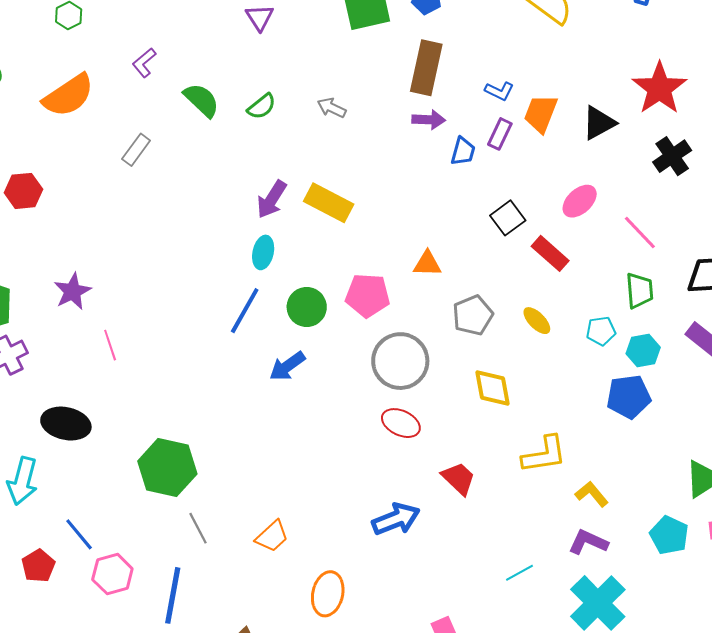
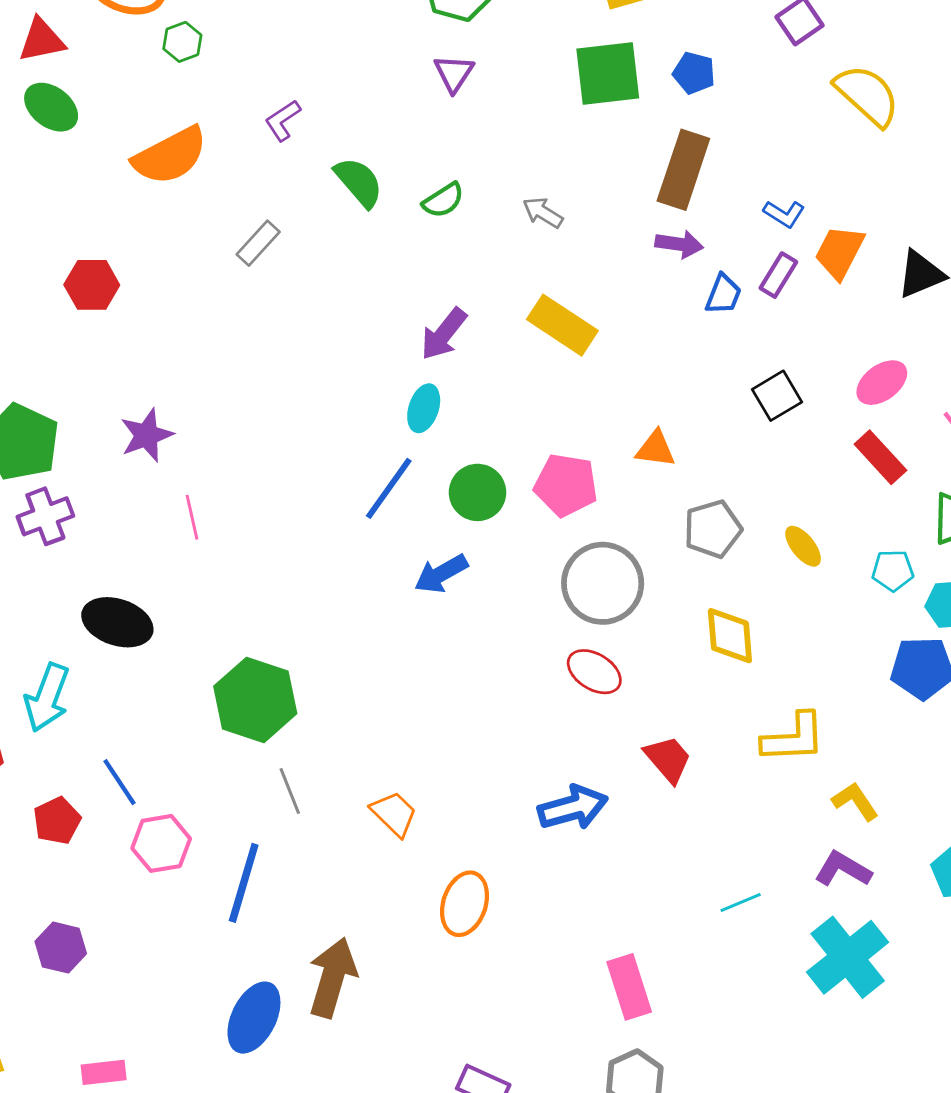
yellow rectangle: (329, 203) -> (562, 325), moved
red rectangle: (550, 253) -> (880, 457), moved
orange trapezoid: (272, 536) -> (394, 814), turned -99

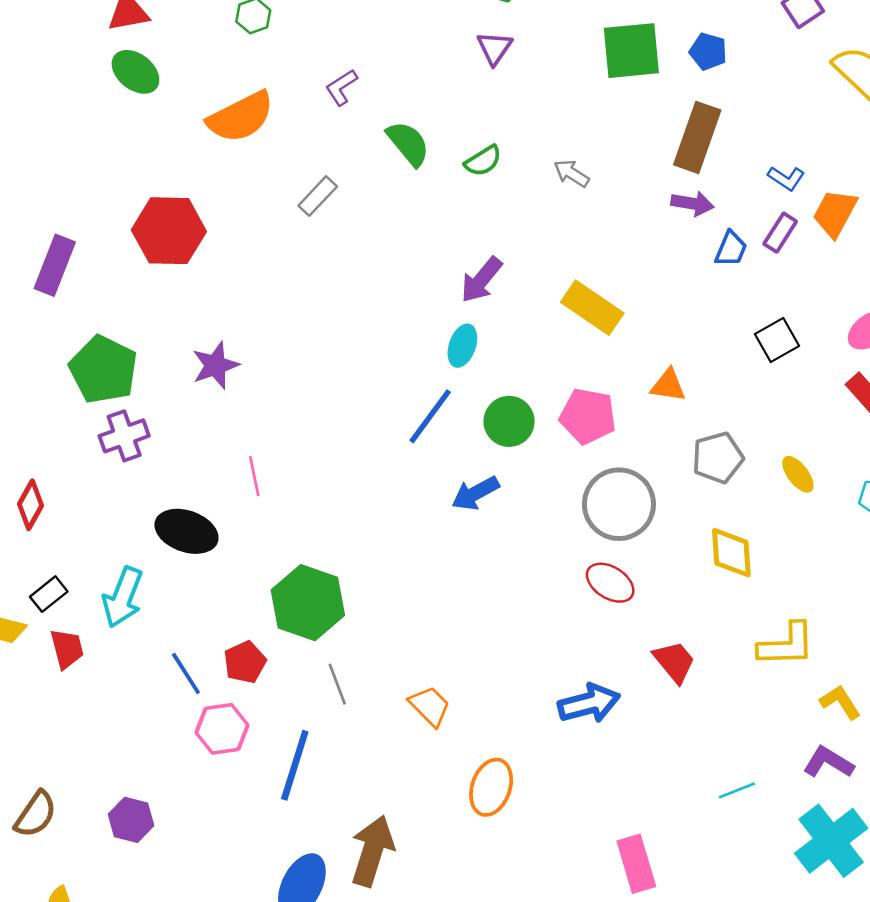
red hexagon: (92, 285) -> (169, 231), size x1.5
yellow rectangle: (562, 325) -> (592, 308), moved
pink line: (192, 517) -> (254, 476), moved
red pentagon: (57, 821) -> (245, 662), moved

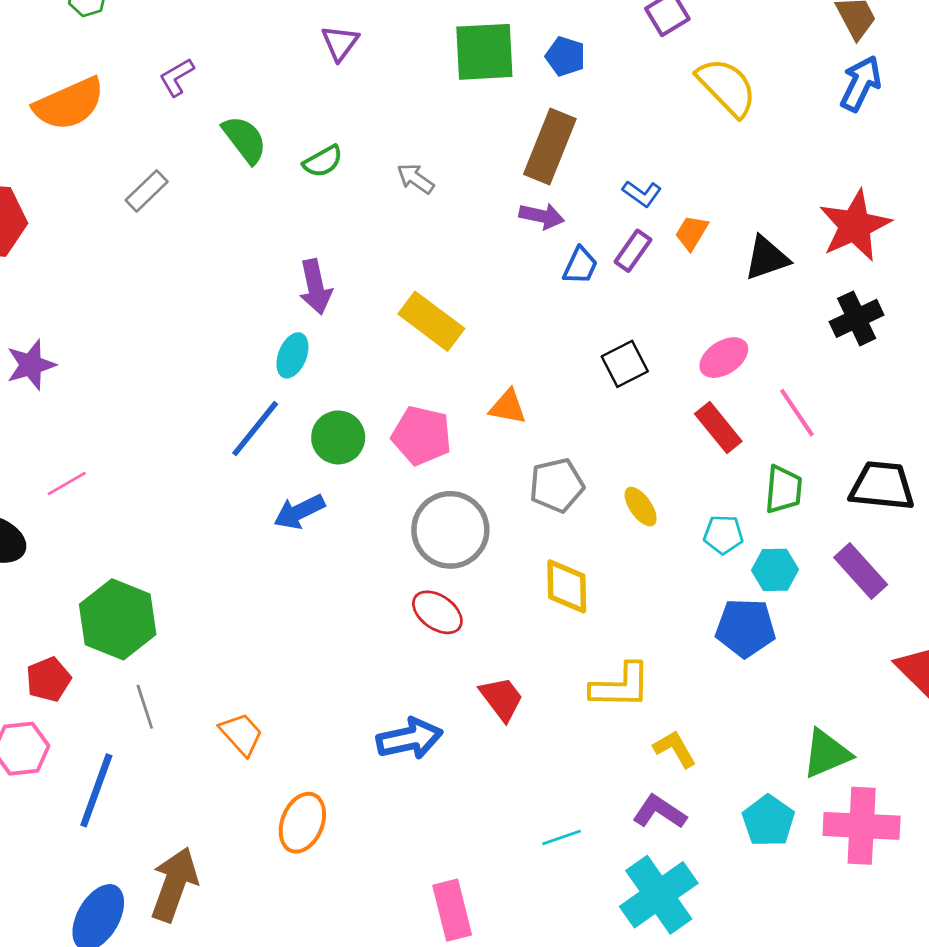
orange trapezoid: (835, 213) -> (692, 233), size x0.7
purple arrow: (481, 280) -> (315, 287), turned -54
pink line: (254, 476) -> (67, 483), turned 69

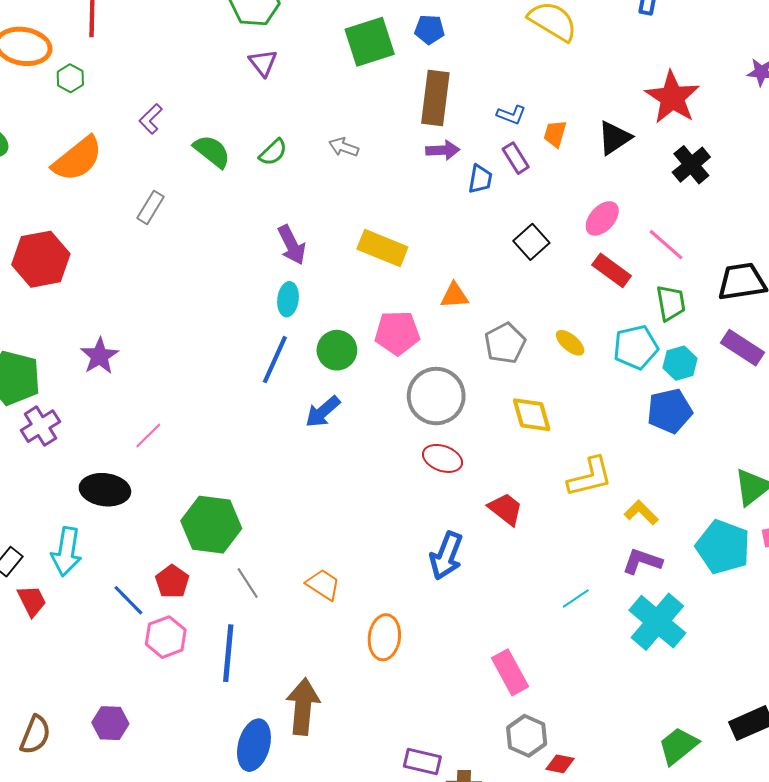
purple rectangle: (633, 251) -> (516, 158), turned -52
cyan pentagon: (723, 535) -> (636, 347), size x1.5
blue arrow: (409, 739) -> (446, 556), turned 138
cyan pentagon: (768, 821) -> (723, 547), size x1.4

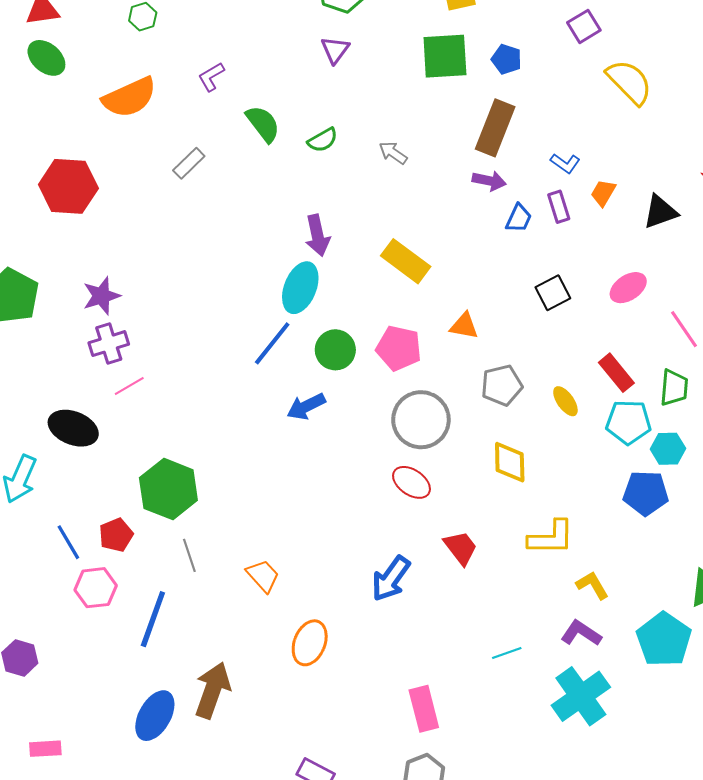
red rectangle: (612, 270) -> (616, 373), moved
cyan ellipse: (288, 299) -> (300, 288), size x1.5
purple cross: (41, 426) -> (109, 344), moved

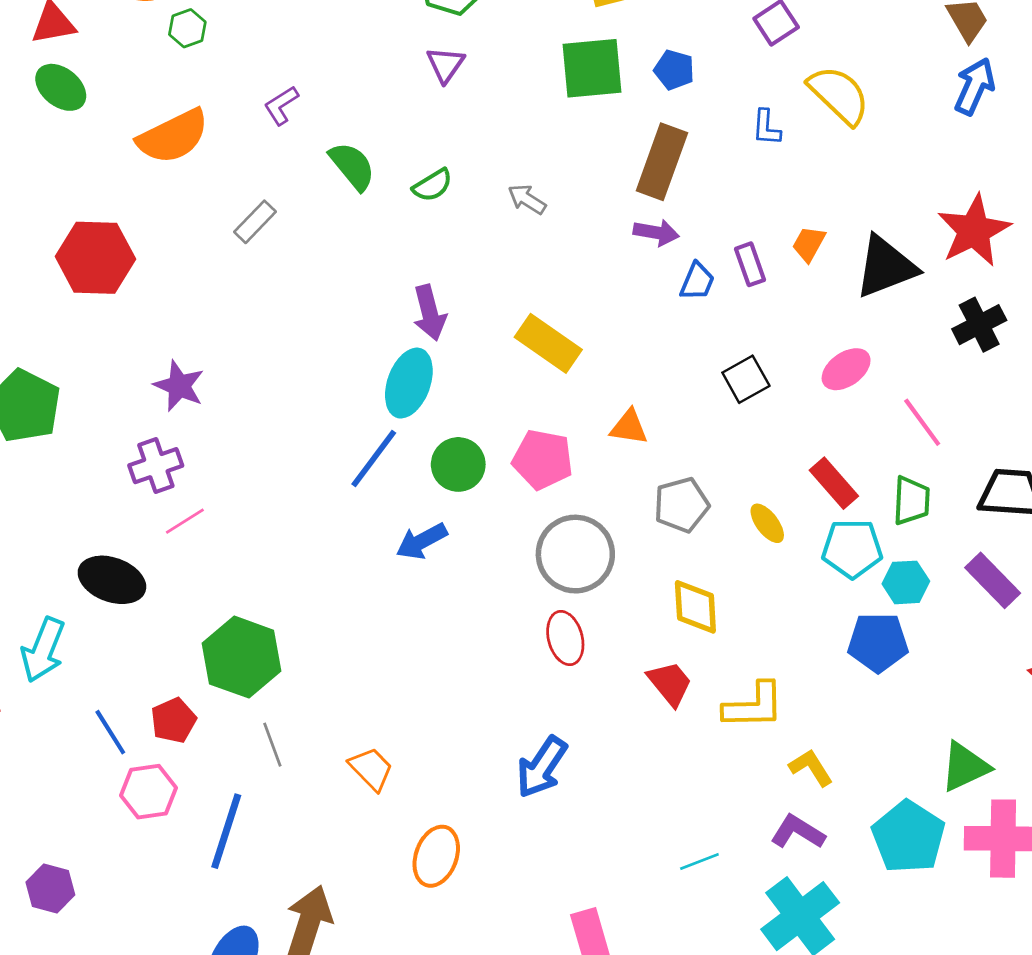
blue L-shape: (565, 163) -> (766, 128), moved, turned 60
black triangle: (660, 212) -> (886, 267), size x1.4
purple star: (101, 296) -> (179, 386), moved, turned -30
red ellipse: (411, 482) -> (565, 638), turned 42
red trapezoid: (461, 548) -> (670, 683), moved

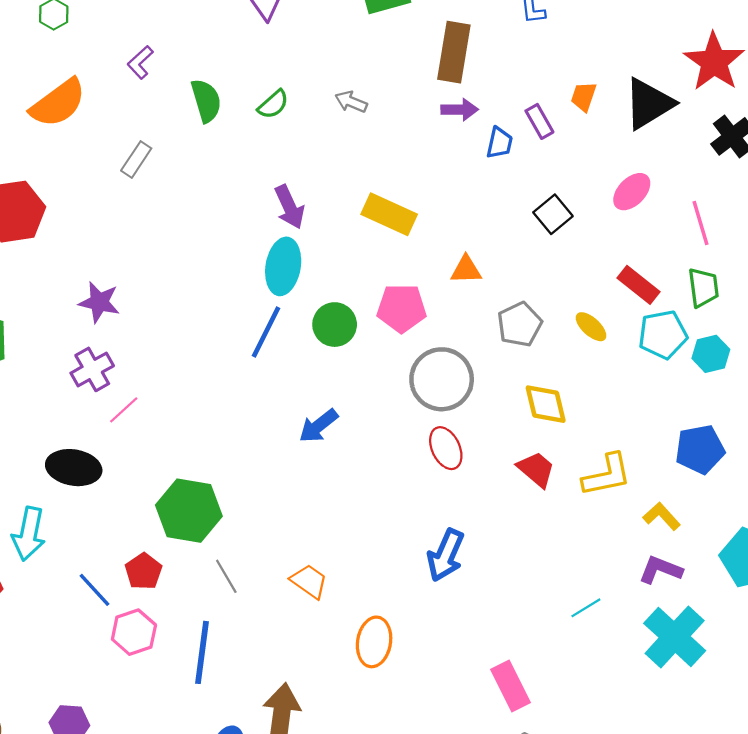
green semicircle: (352, 166) -> (206, 101), turned 33
pink line: (922, 422) -> (701, 223), turned 30
blue arrow: (422, 541) -> (319, 426), moved
blue pentagon: (878, 642) -> (700, 449), moved

